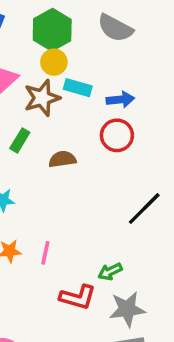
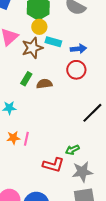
green rectangle: (20, 140) -> (26, 79), moved
pink line: (45, 253) -> (26, 139), moved

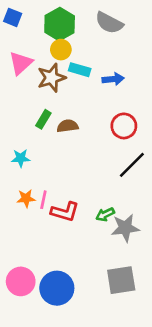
red circle: (76, 70) -> (124, 126), moved
red L-shape: (53, 165) -> (65, 212), moved
gray star: (82, 172) -> (125, 228), moved

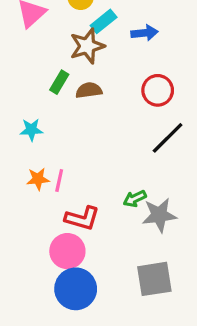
cyan rectangle: (80, 70) -> (104, 21), turned -55
brown star: (51, 78) -> (87, 46), moved
red L-shape: (65, 212) -> (82, 218), moved
pink circle: (21, 281) -> (67, 251), moved

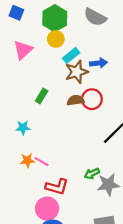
brown star: (87, 46) -> (77, 72), moved
brown semicircle: (89, 90) -> (75, 100), moved
red circle: (158, 90) -> (92, 99), moved
pink line: (59, 181) -> (42, 162), turned -72

